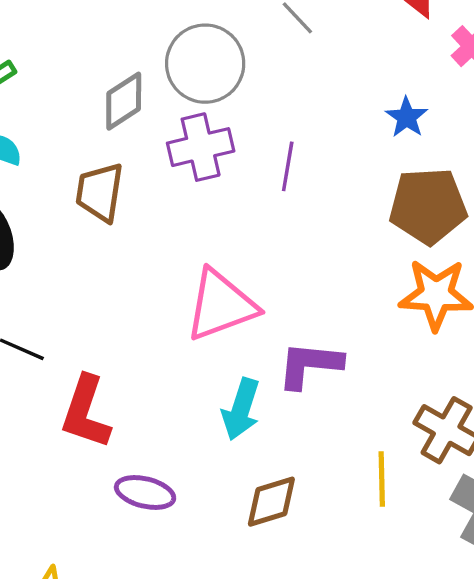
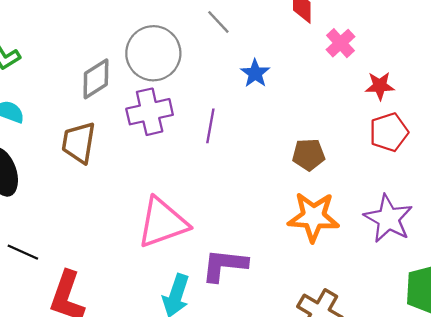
blue star: (407, 117) -> (255, 73), moved
brown pentagon: (428, 206) -> (309, 155), size x0.6

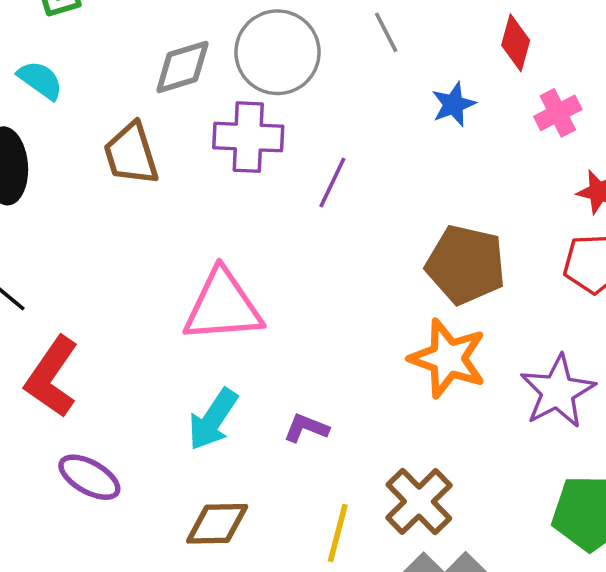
blue star: (255, 73) -> (453, 104), moved
brown trapezoid: (79, 143) -> (131, 154), turned -42
brown pentagon: (309, 155) -> (466, 265), size x1.6
purple L-shape: (224, 265) -> (306, 428), moved, size x0.6

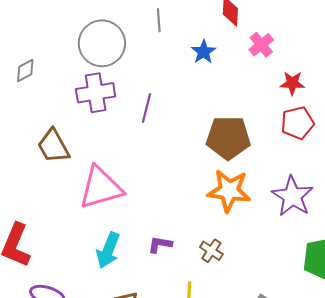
gray line: (386, 32) -> (159, 20), turned 35
gray diamond: (182, 67) -> (25, 71), moved, size x0.7
brown trapezoid: (131, 154) -> (53, 146), moved
brown cross: (419, 502) -> (211, 251), moved, size x0.6

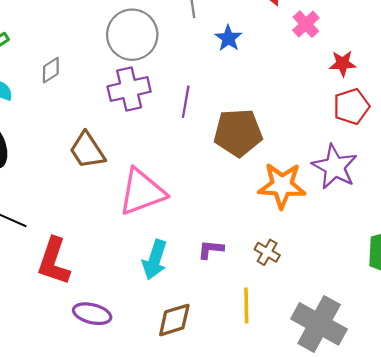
blue star: (204, 52) -> (228, 38), moved
brown pentagon: (228, 138) -> (238, 133), moved
purple star: (292, 196) -> (335, 167), moved

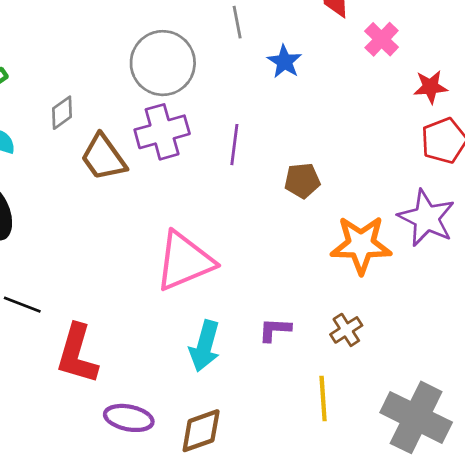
brown pentagon: (238, 133) -> (302, 181), size x0.6
brown trapezoid: (87, 150) -> (103, 157), moved
brown cross: (267, 252) -> (346, 330), turned 30
brown diamond: (174, 320) -> (201, 431), moved

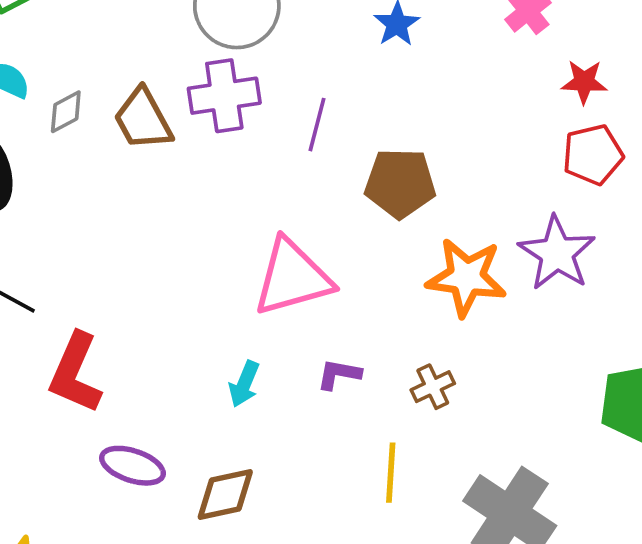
gray diamond: (62, 113) -> (66, 112), moved
brown pentagon: (302, 181) -> (400, 183), size x1.5
pink triangle: (184, 261) -> (293, 278), moved
cyan arrow: (205, 346) -> (244, 384), size x0.7

